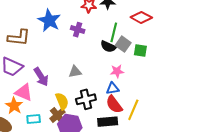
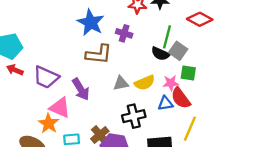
brown L-shape: (19, 38) -> (99, 54), moved
green square: (140, 51) -> (188, 73), moved
yellow semicircle: (62, 101) -> (145, 83), moved, turned 90
red semicircle: (114, 104) -> (181, 98), moved

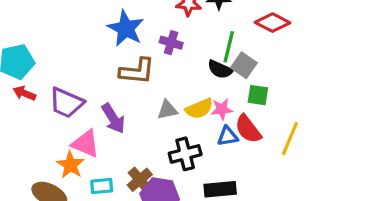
pink star: (171, 83) -> (222, 109), moved
yellow line: (190, 129) -> (290, 139), moved

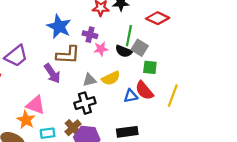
purple trapezoid: (66, 103) -> (16, 56), moved, turned -60
pink star: (222, 109) -> (101, 49), moved
purple arrow: (113, 118) -> (52, 73), moved
black cross: (185, 154) -> (85, 103), moved

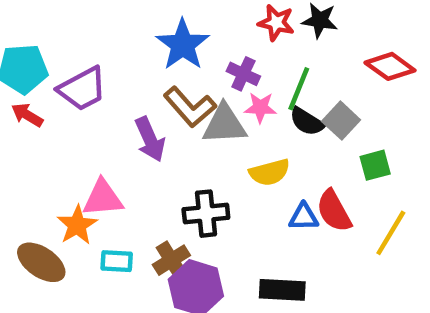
green line: (129, 36) -> (299, 89), moved
brown L-shape: (68, 55) -> (190, 107), turned 35
green square: (150, 67) -> (375, 165), moved, turned -32
gray triangle: (89, 80) -> (224, 124), moved, size x1.5
pink triangle: (35, 105) -> (103, 198), turned -36

